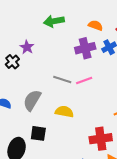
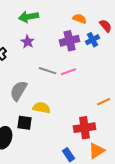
green arrow: (54, 21) -> (29, 17), moved
purple star: (27, 47) -> (28, 42), moved
yellow semicircle: (64, 112) -> (42, 108), moved

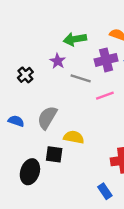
green arrow: (29, 17) -> (75, 39), moved
gray line: (48, 71) -> (81, 78), moved

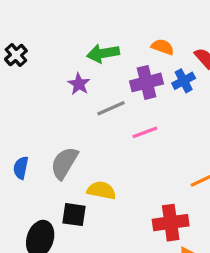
black cross: (25, 75) -> (16, 55), moved
gray line: (81, 78) -> (111, 108), turned -42
blue semicircle: (16, 121) -> (21, 168), turned -98

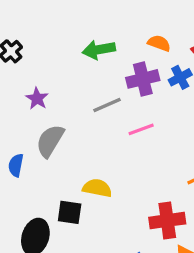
purple star: (79, 84) -> (37, 98), moved
gray semicircle: (64, 163) -> (50, 141), moved

